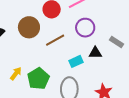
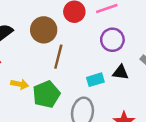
brown line: (55, 40) -> (58, 57), moved, turned -54
yellow arrow: (16, 74) -> (20, 84), turned 56

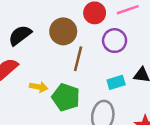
purple circle: (112, 40) -> (115, 41), moved
green pentagon: (46, 94) -> (66, 97), turned -30

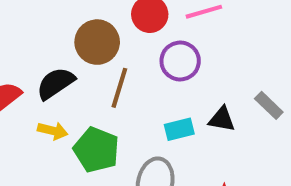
black semicircle: (20, 35) -> (56, 83), moved

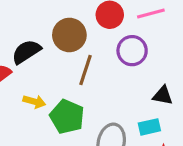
black semicircle: (56, 83) -> (26, 52), moved
cyan rectangle: (179, 129) -> (149, 127), moved

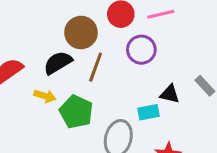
black semicircle: (26, 52) -> (58, 63), moved
cyan rectangle: (149, 127) -> (148, 112), moved

